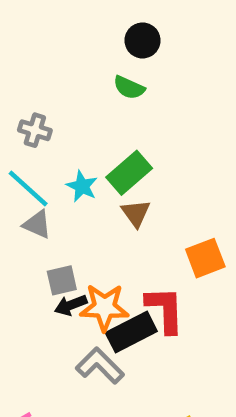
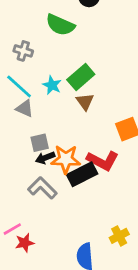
green semicircle: (129, 88) -> (60, 25), moved, size x1.5
red L-shape: (165, 310) -> (103, 161), turned 120
gray L-shape: (100, 366) -> (42, 188), moved

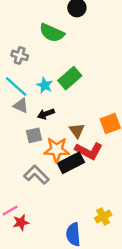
brown triangle: (85, 102) -> (77, 131), moved
black arrow: (45, 158) -> (46, 114), moved

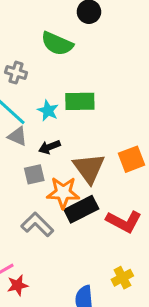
green rectangle: (70, 78) -> (80, 101), turned 40
brown triangle: (77, 131) -> (89, 168), size x1.6
red L-shape: (89, 151) -> (124, 221), moved

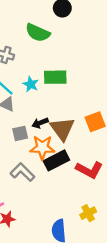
black arrow: (49, 147) -> (40, 123), moved

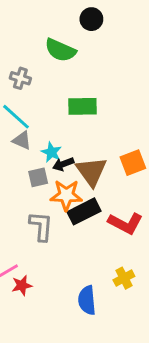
cyan star: (31, 84) -> (51, 152), moved
gray L-shape: (22, 172) -> (41, 226), turned 50

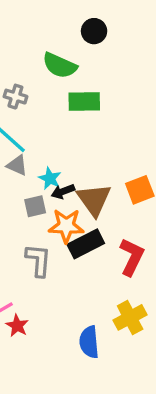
green rectangle: (83, 106) -> (84, 101), moved
red L-shape: (125, 223) -> (132, 257), turned -92
yellow cross: (124, 278) -> (130, 317), size x1.4
red star: (22, 285) -> (17, 326), turned -30

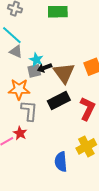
gray square: (35, 206) -> (34, 71), moved
orange star: (66, 226) -> (19, 89), moved
red star: (17, 326) -> (20, 133), moved

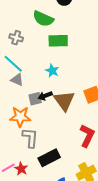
cyan star: (36, 60) -> (52, 71), moved
black rectangle: (59, 100) -> (49, 158), moved
red star: (20, 133) -> (21, 169), moved

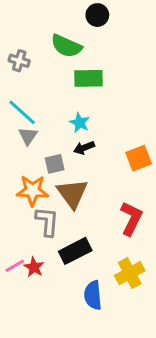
gray cross: (16, 38) -> (19, 61), moved
gray triangle: (17, 80) -> (28, 136), turned 40
black arrow: (45, 96) -> (84, 148), moved
brown triangle: (64, 101) -> (72, 193), moved

